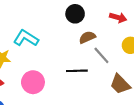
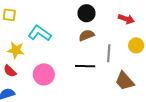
brown semicircle: (87, 37) -> (87, 35), moved
gray line: (101, 55) -> (109, 53), turned 42

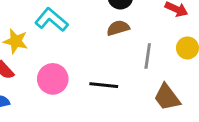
black line: (85, 66) -> (104, 85), moved

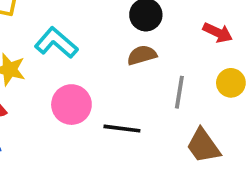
pink circle: (53, 79) -> (71, 105), moved

